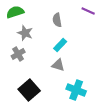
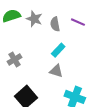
purple line: (88, 11) -> (78, 22), moved
gray star: (25, 33) -> (34, 19), moved

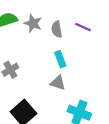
cyan rectangle: (58, 50) -> (60, 59), turned -64

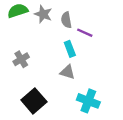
purple line: (83, 27) -> (85, 33), moved

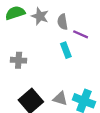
gray cross: (21, 59) -> (19, 60), turned 35
gray triangle: (67, 72) -> (60, 99), moved

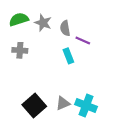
gray cross: (19, 60) -> (20, 50), moved
gray triangle: (60, 99) -> (63, 103), turned -40

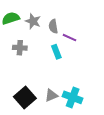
gray cross: (20, 50) -> (20, 48), moved

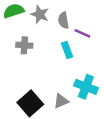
cyan cross: (73, 97) -> (86, 87), moved

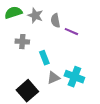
cyan rectangle: (67, 50) -> (44, 58), moved
gray triangle: (61, 101) -> (53, 78), moved

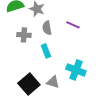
gray semicircle: (55, 21) -> (47, 28), moved
gray triangle: (53, 78) -> (53, 82), moved, turned 40

